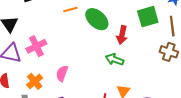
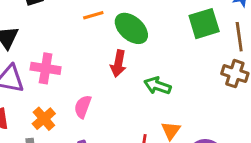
red arrow: (122, 35) -> (118, 64), moved
pink cross: (36, 46) -> (46, 68), turned 36

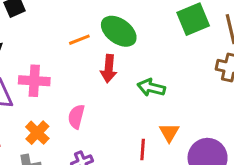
orange line: (93, 15) -> (79, 40), moved

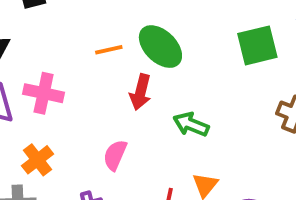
pink semicircle: (76, 117) -> (115, 155), moved

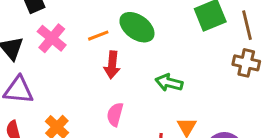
red arrow: (140, 92) -> (112, 65), moved
pink cross: (44, 93) -> (52, 38), moved, turned 36

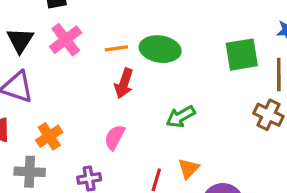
green ellipse: (137, 27) -> (160, 49), turned -40
green arrow: (169, 83) -> (181, 117), turned -56

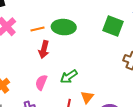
green square: (242, 55) -> (113, 26), turned 35
green arrow: (181, 117) -> (69, 77), moved

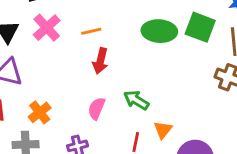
green ellipse: (64, 27) -> (159, 31), moved
green arrow: (69, 77) -> (136, 100), turned 66

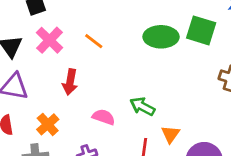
orange line: (91, 31) -> (94, 41), turned 54
red arrow: (100, 61) -> (70, 82), moved
pink semicircle: (97, 108) -> (104, 117), turned 90

